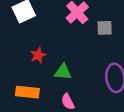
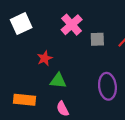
red star: (38, 55) -> (45, 58), moved

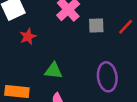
red star: (45, 58) -> (28, 37), moved

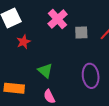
green triangle: (54, 71) -> (45, 71), turned 35

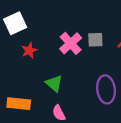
pink cross: (58, 19) -> (71, 43), moved

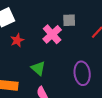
gray square: (95, 40) -> (69, 20), moved

